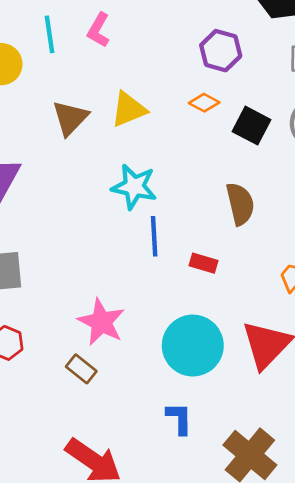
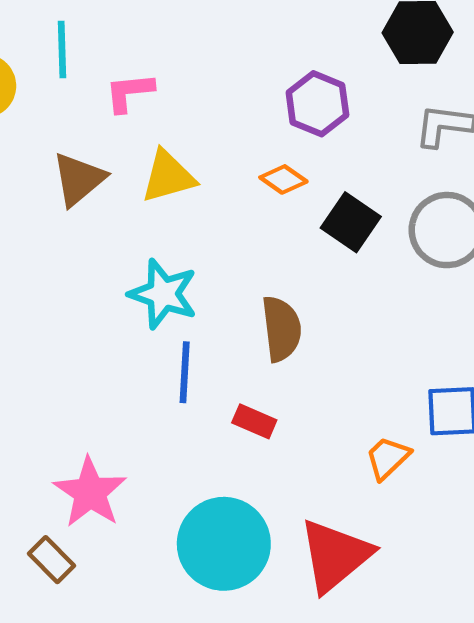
pink L-shape: (99, 30) -> (129, 92), moved, turned 48
brown semicircle: (240, 204) -> (281, 329), moved

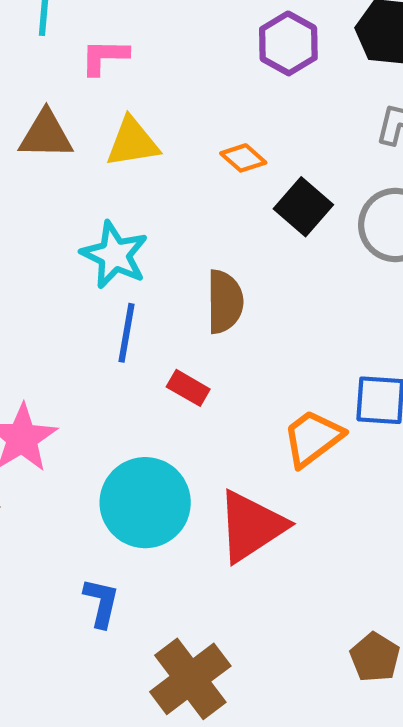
purple hexagon: (317, 104) -> (288, 43), moved
brown triangle: (79, 179) -> (46, 135), turned 34
orange trapezoid: (388, 458) -> (313, 438), size x1.4

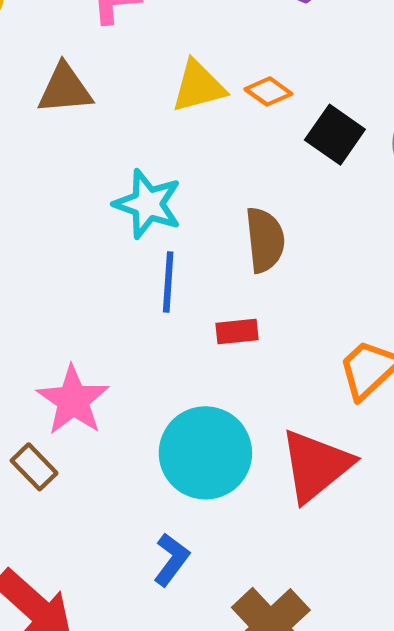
yellow triangle: (132, 142) -> (198, 86), moved
red rectangle: (188, 388) -> (237, 331), turned -30
blue L-shape: (101, 603) -> (171, 559), turned 30

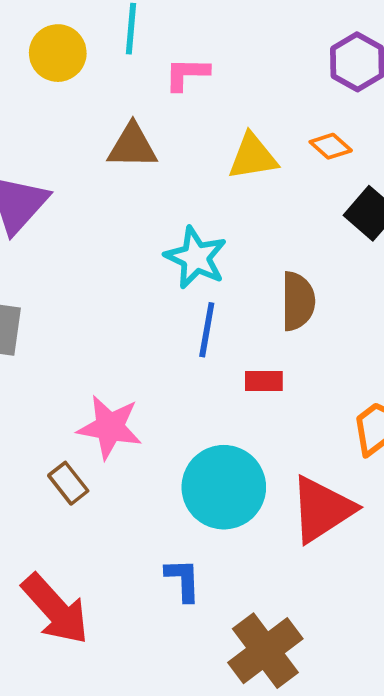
orange diamond: (268, 91) -> (331, 146), moved
pink star: (73, 400) -> (110, 427), turned -30
blue L-shape: (171, 559) -> (183, 580), turned -45

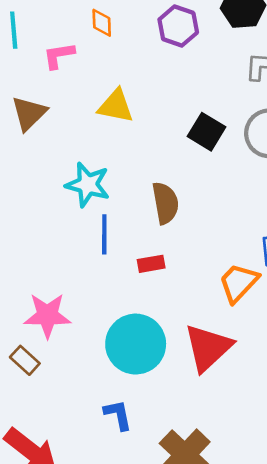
brown triangle: (132, 146) -> (29, 113), turned -36
orange diamond: (331, 146) -> (102, 23), moved, turned 56
yellow triangle: (253, 157) -> (116, 106), turned 30

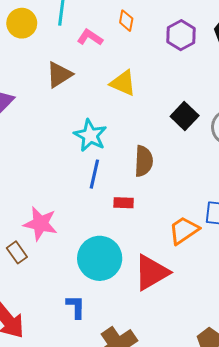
pink L-shape: (59, 55) -> (90, 37), turned 30

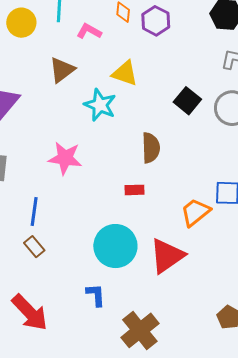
purple hexagon: (181, 35) -> (156, 21), moved
cyan star: (90, 135) -> (100, 105), moved
blue line: (94, 174) -> (34, 212), moved
pink star: (40, 224) -> (65, 158), moved

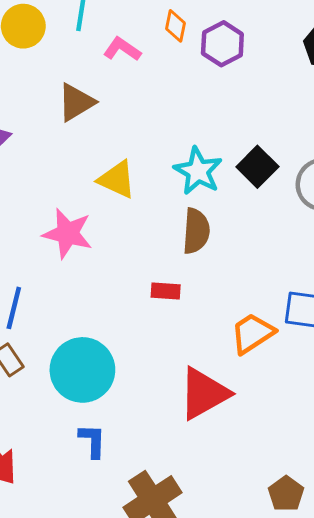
yellow triangle: (125, 73) -> (117, 179), moved
cyan star: (100, 105) -> (198, 171), moved
cyan circle: (115, 246) -> (82, 370), moved

